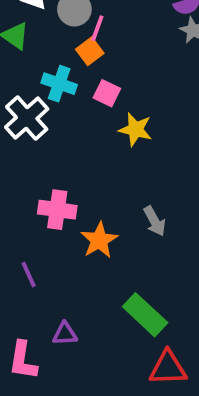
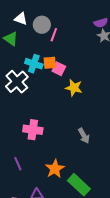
orange square: (90, 51) -> (50, 63), moved, turned 32
orange star: (99, 240) -> (55, 169), moved

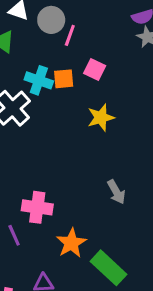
pink square: (59, 69) -> (95, 69), moved
yellow star: (74, 88) -> (101, 118), turned -30
pink cross: (33, 130) -> (37, 207), moved

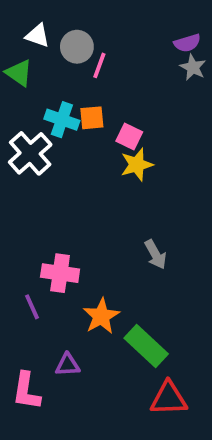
pink square: (95, 69) -> (129, 137), moved

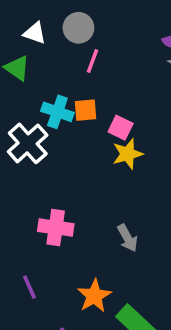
gray circle: (77, 47) -> (78, 28), moved
gray arrow: (155, 254) -> (128, 238), moved
pink cross: (60, 273) -> (56, 228), moved

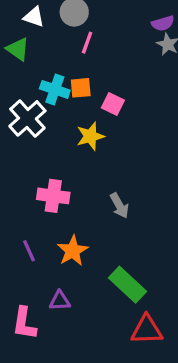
yellow star: (128, 154) -> (90, 136), moved
orange star: (94, 296) -> (73, 251), moved

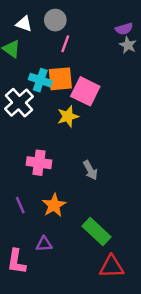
orange square: (81, 88) -> (60, 79), size x1.5
pink square: (113, 104) -> (85, 91), size x1.6

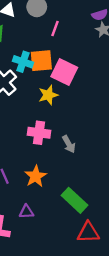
pink line: (65, 44) -> (55, 29), moved
pink cross: (39, 163) -> (39, 133), moved

